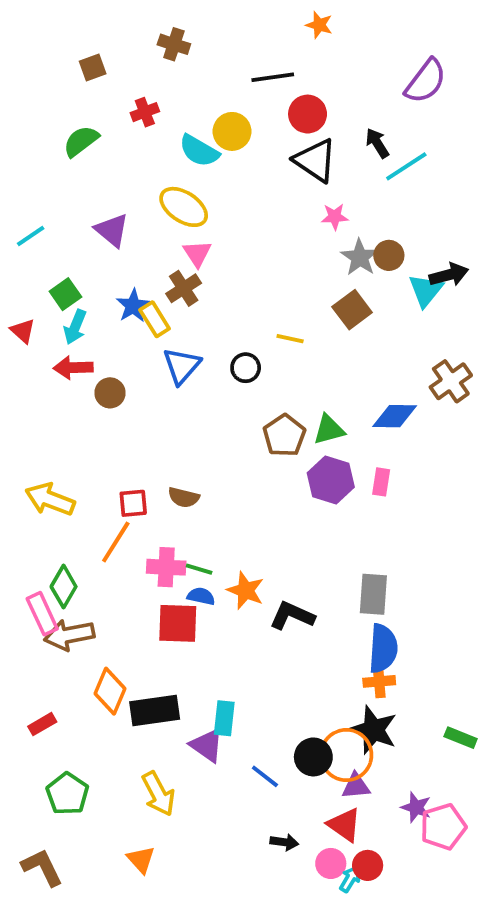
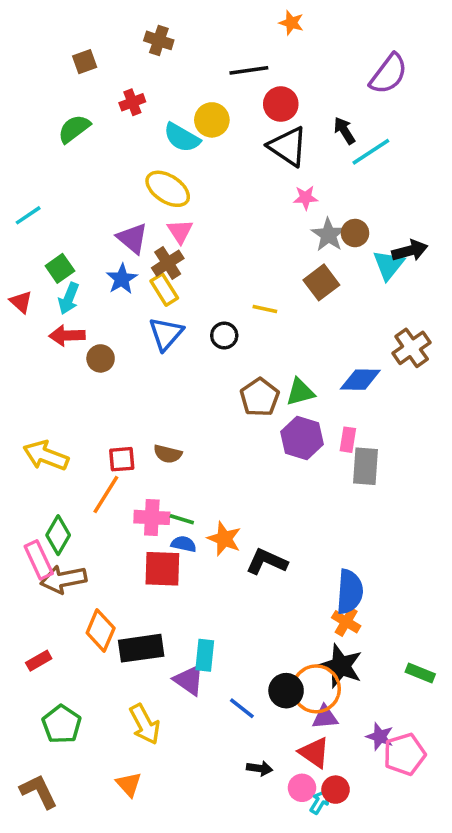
purple triangle: (112, 230) -> (132, 238), moved
yellow rectangle: (155, 319) -> (164, 290), moved
gray rectangle: (373, 594) -> (366, 466), moved
orange cross: (379, 681) -> (346, 622), turned 36

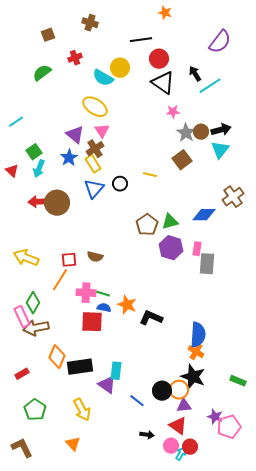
black arrow: (410, 251) -> (221, 130), moved
red arrow: (67, 335) -> (38, 202), moved
black circle: (224, 335) -> (120, 184), moved
brown circle: (101, 358) -> (57, 203), size x1.6
orange circle: (316, 689) -> (179, 390), size x0.7

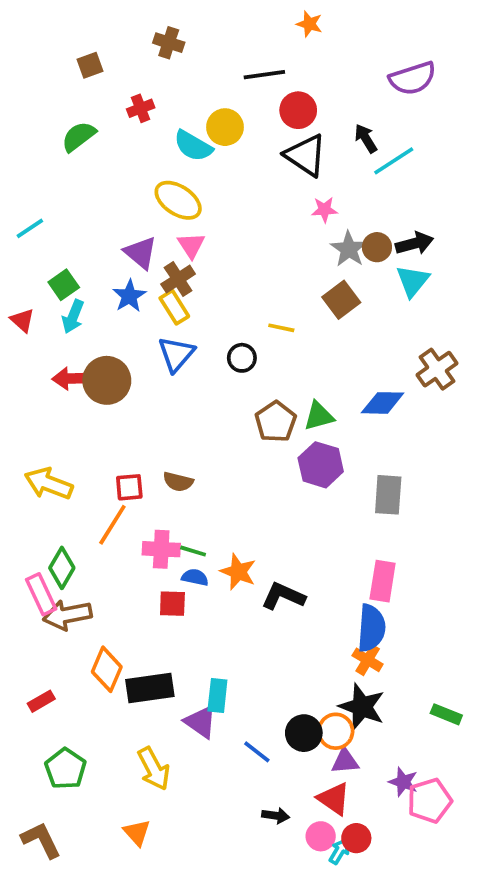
purple semicircle: (220, 42) -> (413, 78), turned 35
black circle: (120, 184) -> (242, 358), moved
pink rectangle: (197, 249) -> (383, 581), moved, size x1.5
red square: (92, 322) -> (172, 604), size x0.7

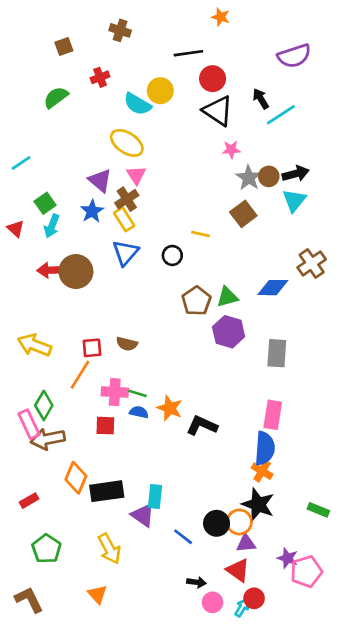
red square: (172, 604) -> (105, 426), moved
pink circle: (321, 836) -> (213, 602), moved

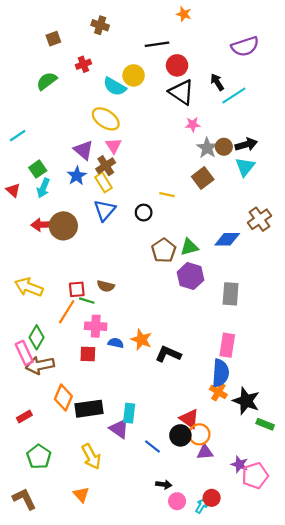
green line: (138, 393) -> (87, 301), moved
black star: (258, 505) -> (246, 401), moved
red triangle: (238, 570) -> (189, 419), moved

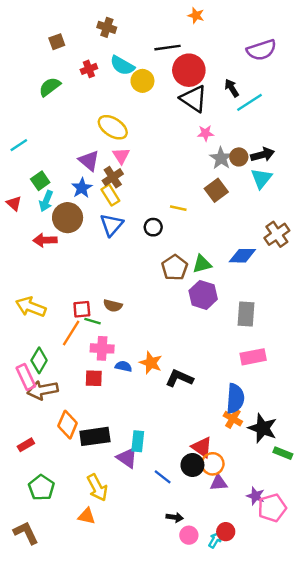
red circle: (177, 65) -> (189, 70), size x1.4
cyan semicircle: (115, 87) -> (122, 65), moved
brown circle: (63, 226) -> (68, 218), moved
pink rectangle: (227, 345) -> (253, 357), moved, turned 70
orange triangle: (81, 495) -> (87, 516), moved, turned -36

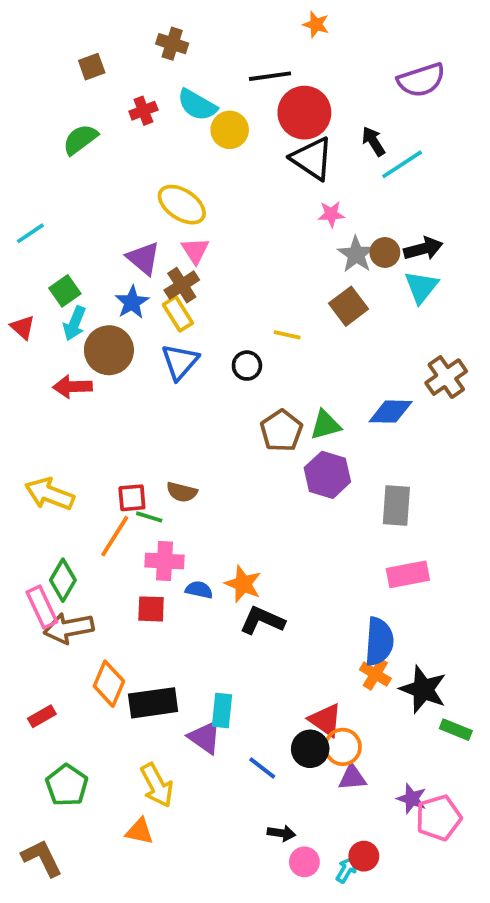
black L-shape: (179, 378) -> (262, 620), moved

